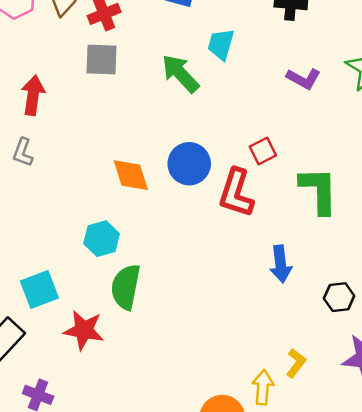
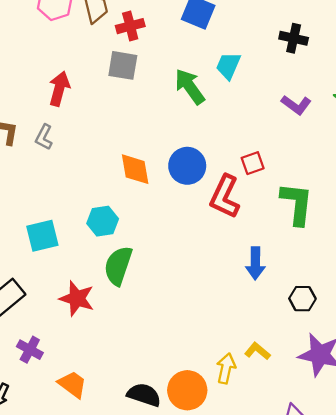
cyan square: (39, 289) -> (42, 236), moved
yellow L-shape: (296, 363) -> (257, 351), turned -95

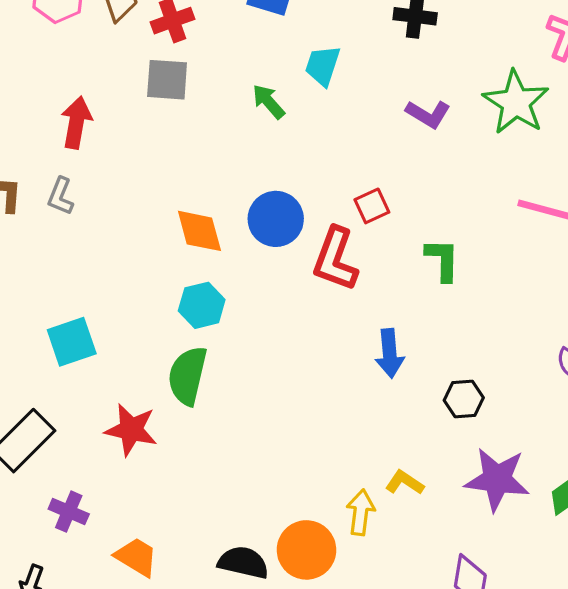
green arrow: (190, 86) -> (268, 102), size x0.7
green L-shape: (297, 204) -> (442, 260), size x0.7
cyan hexagon: (103, 221) -> (202, 305), moved

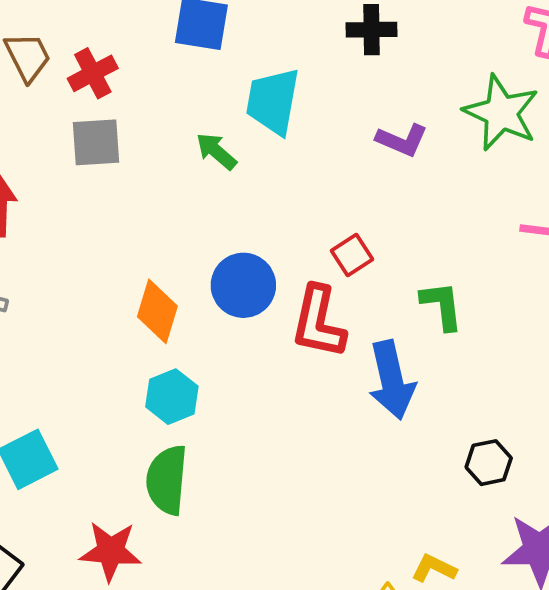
cyan trapezoid: (323, 66) -> (273, 101), size x1.4
orange diamond: (199, 231) -> (157, 311), turned 40
blue arrow: (390, 353) -> (392, 380), moved, size x1.4

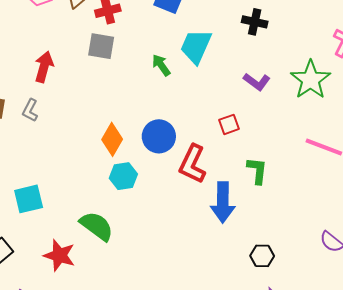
red square: (352, 255) -> (229, 124), moved
cyan hexagon: (172, 397) -> (123, 176), moved
green semicircle: (167, 480) -> (97, 226), turned 108

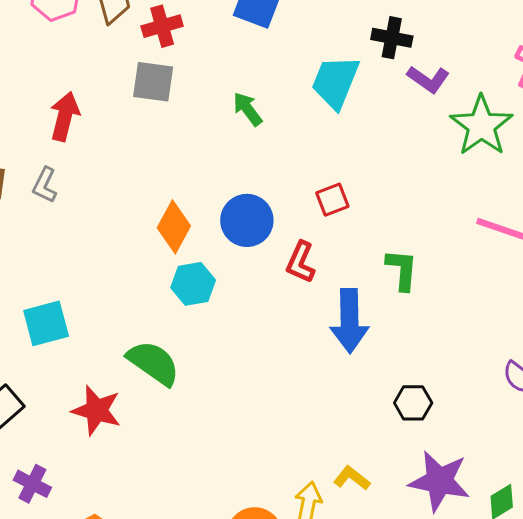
cyan trapezoid: (196, 46) -> (335, 82), moved
purple L-shape: (257, 82) -> (428, 79), moved
red square: (229, 124) -> (332, 200), moved
red L-shape: (193, 164) -> (301, 262), size x0.7

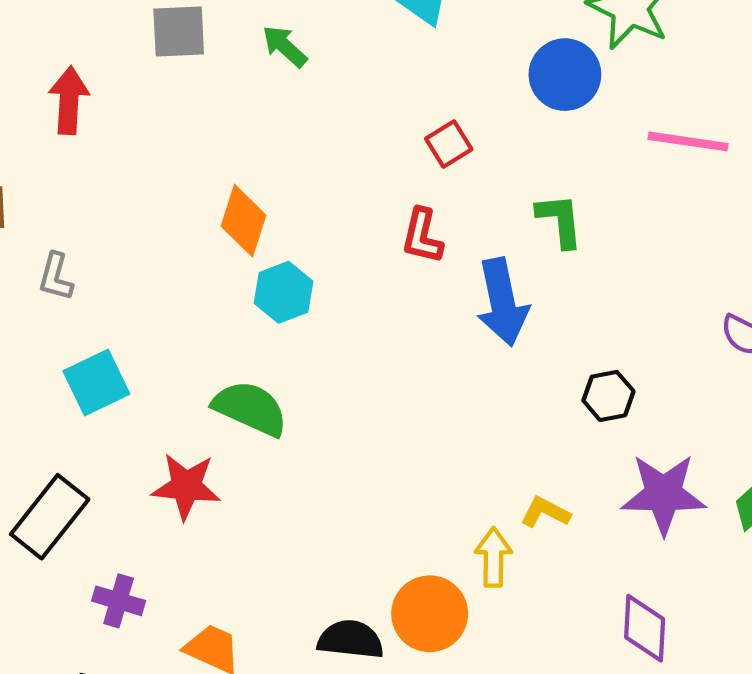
green arrow: (248, 109) -> (285, 46), moved
gray L-shape: (45, 185) -> (56, 277), moved
blue circle: (247, 220) -> (565, 75), moved

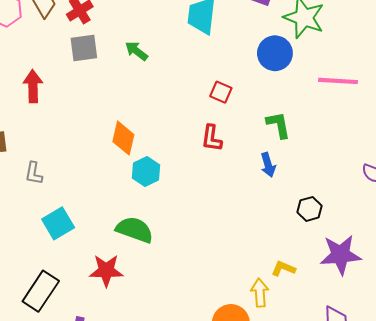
red square: (449, 144) -> (221, 92), turned -30
blue arrow: (502, 302) -> (268, 165), moved, size x0.6

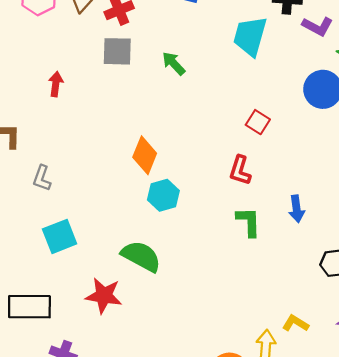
red arrow: (33, 86) -> (56, 84), size x0.7
green L-shape: (278, 125) -> (249, 222), moved
black rectangle: (41, 291) -> (29, 307), turned 48

